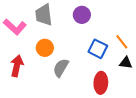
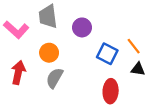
purple circle: (82, 15) -> (82, 27), moved
gray semicircle: (61, 68) -> (55, 78), moved

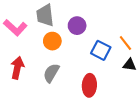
orange circle: (49, 53) -> (52, 41), moved
red ellipse: (111, 91) -> (89, 85), moved

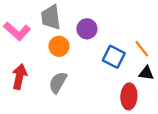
red ellipse: (89, 85) -> (129, 96), moved

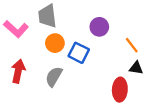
purple circle: (87, 29) -> (99, 27), moved
blue square: (114, 57) -> (79, 53), moved

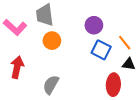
blue square: (79, 53) -> (101, 50), moved
gray semicircle: (54, 77) -> (51, 85), moved

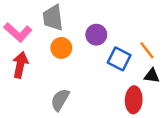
purple circle: (94, 25) -> (96, 35), moved
red arrow: (17, 67) -> (20, 65), moved

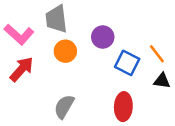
red arrow: (20, 65) -> (22, 69), turned 30
red ellipse: (134, 100) -> (123, 107), moved

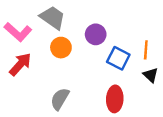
gray trapezoid: (56, 19) -> (53, 18), turned 132
orange line: (157, 54) -> (146, 50), turned 42
black triangle: (162, 81) -> (151, 75), turned 35

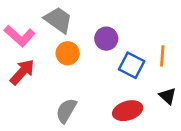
black triangle: (151, 75) -> (168, 96), moved
red ellipse: (115, 99) -> (128, 111), turned 70

